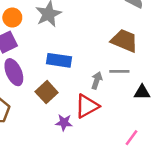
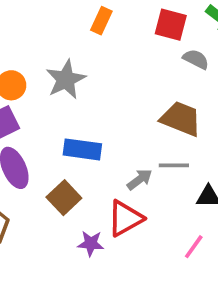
gray arrow: (97, 80) -> (140, 179), turned 35
pink line: (132, 138) -> (194, 247), moved

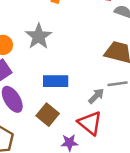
red triangle: (125, 218) -> (90, 123), turned -44

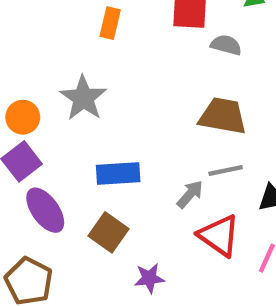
red triangle: (90, 123) -> (219, 235), moved

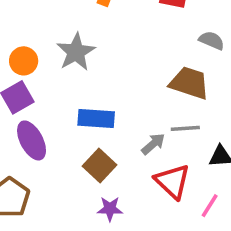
gray semicircle: (226, 45) -> (212, 40), moved
brown square: (108, 232) -> (99, 166), moved

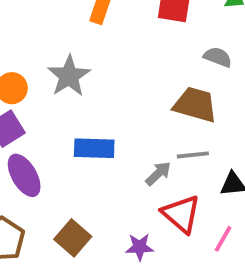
brown square: (99, 166) -> (73, 238), moved
purple star: (110, 209) -> (140, 247), moved

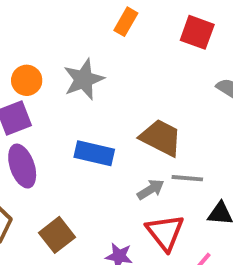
brown trapezoid: (195, 105) -> (161, 138), moved

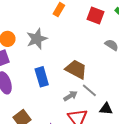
blue rectangle: (94, 153) -> (42, 77), turned 60
gray line: (187, 178) -> (89, 90), turned 35

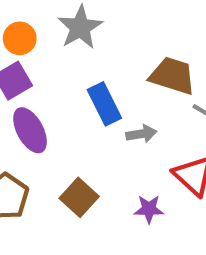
gray arrow: (70, 96) -> (141, 134), moved, turned 32

